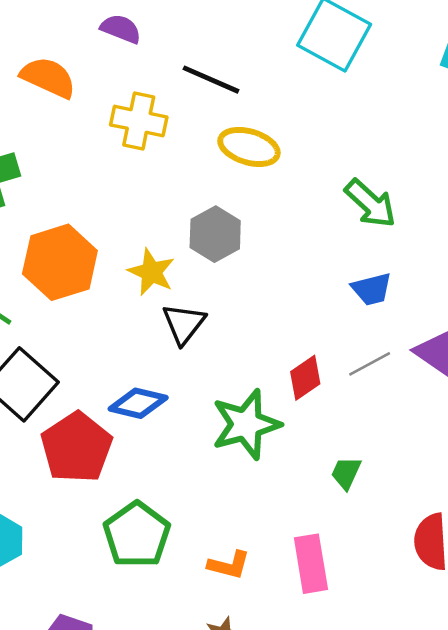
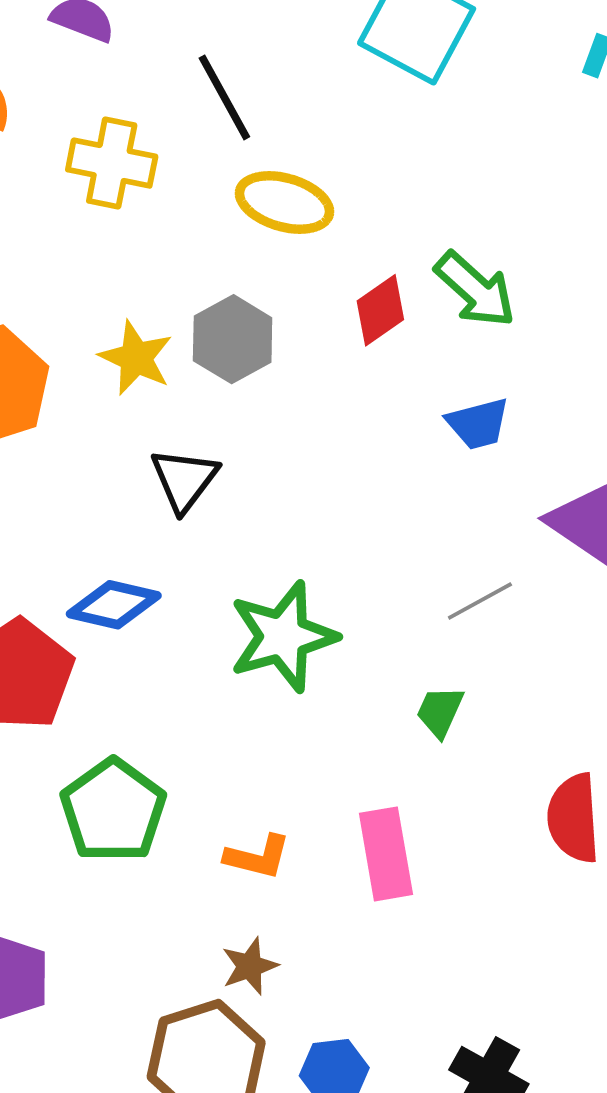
black line: (211, 80) -> (224, 97), turned 38
yellow star: (151, 272) -> (136, 358), moved
gray line: (370, 364) -> (480, 601), moved
red diamond: (305, 378) -> (380, 310), moved

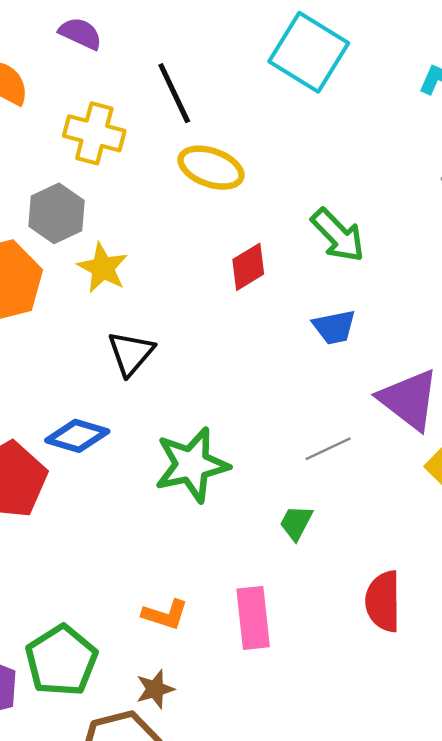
red diamond: (380, 310) -> (248, 267), moved
gray hexagon: (233, 339) -> (57, 213), moved
green pentagon: (113, 810) -> (61, 661), moved

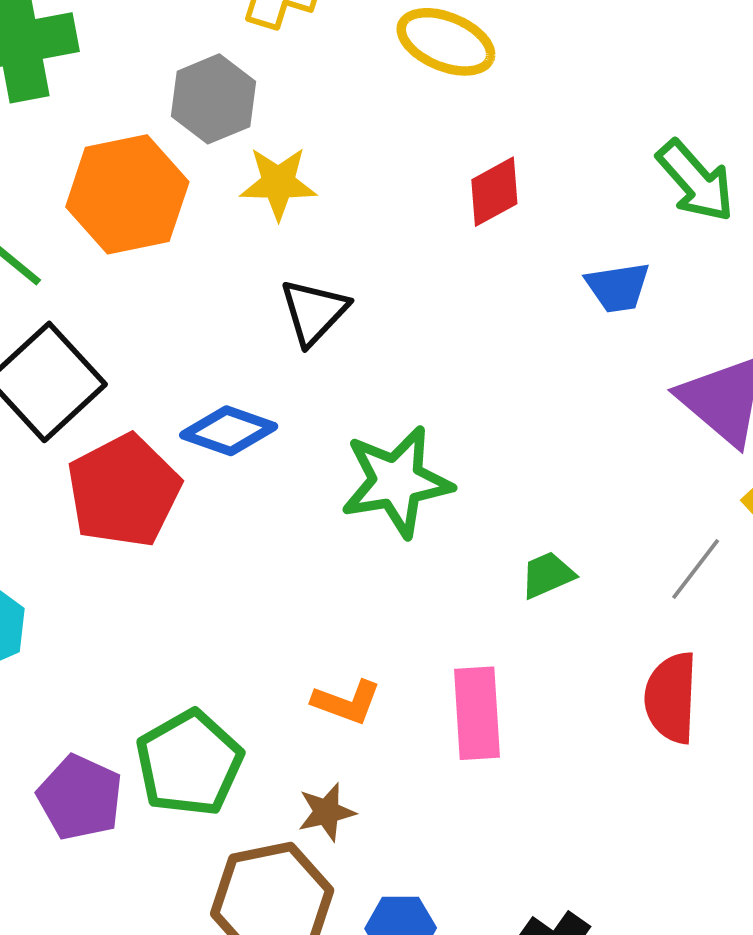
green arrow: (338, 235) -> (696, 181), moved
yellow star: (103, 268) -> (278, 183), turned -30
gray line: (328, 449) -> (696, 569), moved, turned -30
green trapezoid: (296, 523) -> (547, 575), turned 36

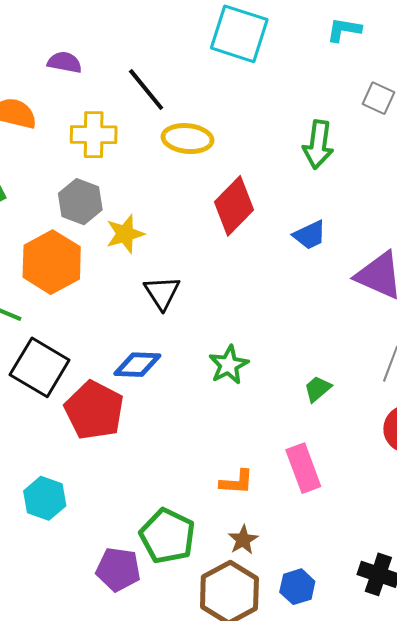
green arrow: (696, 181) -> (318, 144), moved, turned 66
red diamond: (494, 192) -> (234, 206), size x1.5
green star: (397, 482) -> (229, 365), size x0.7

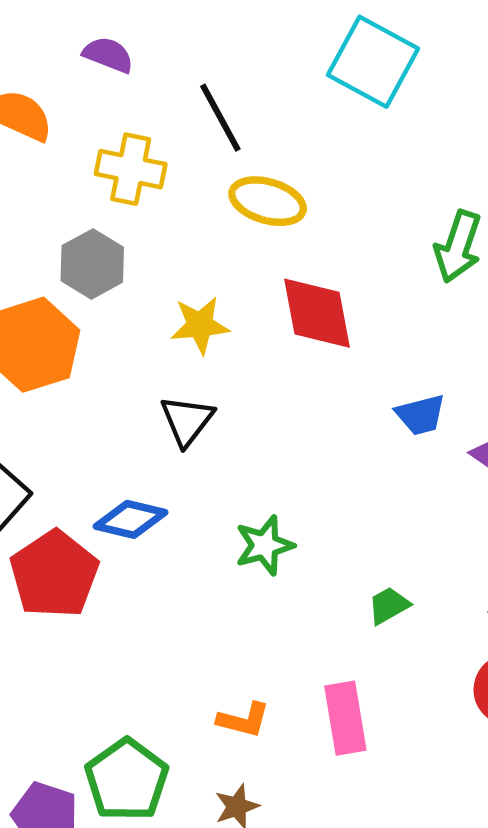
red diamond: (234, 206) -> (317, 313), turned -66
yellow star: (125, 234) -> (200, 325), moved
blue trapezoid: (310, 235) -> (421, 415), moved

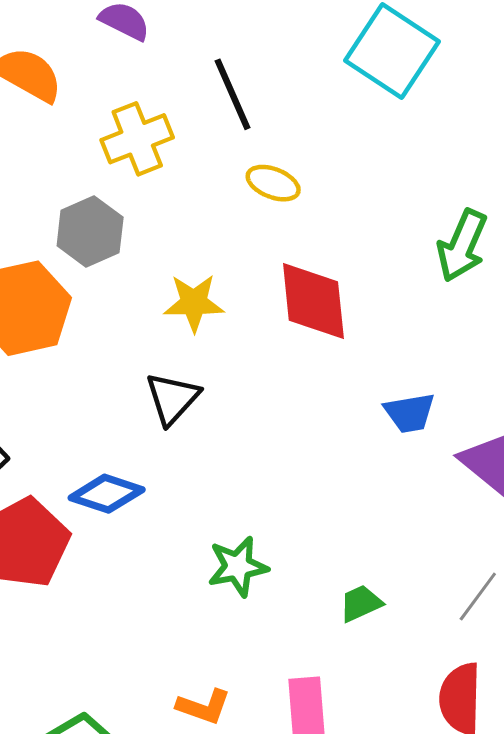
yellow cross: (131, 169) -> (137, 139), turned -38
yellow ellipse: (268, 201) -> (273, 183), size x0.7
green star: (265, 545) -> (238, 567), moved

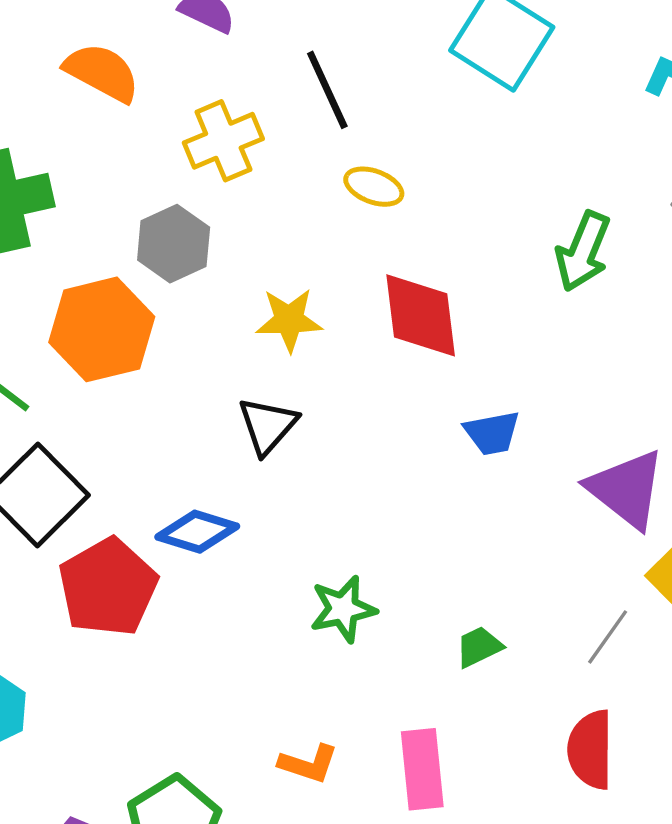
blue trapezoid: (410, 413) -> (492, 433), moved

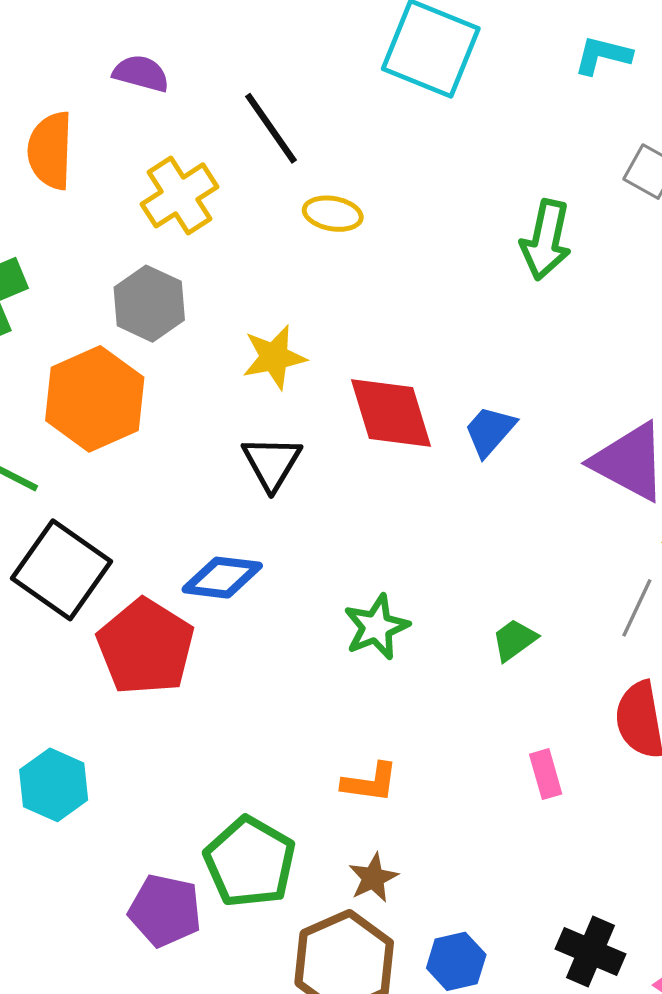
orange semicircle: (102, 72) -> (50, 150), turned -106
red diamond: (421, 315) -> (391, 413), moved
blue trapezoid: (492, 433) -> (490, 431), turned 152
pink rectangle: (422, 769) -> (546, 774), moved, size x0.6

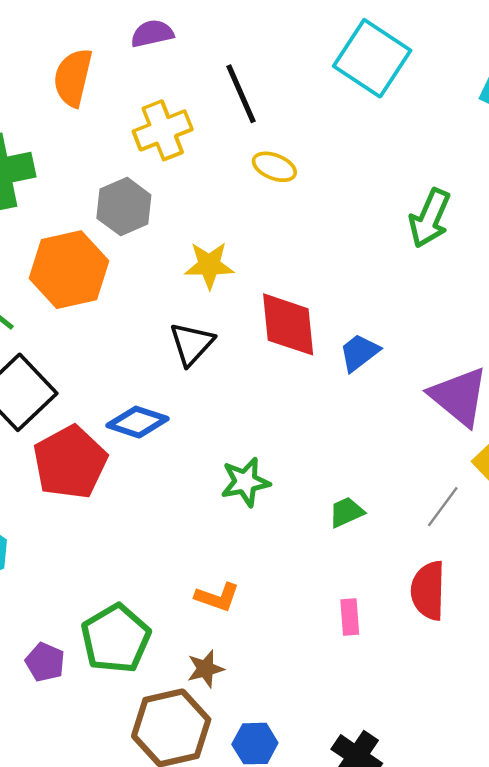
purple semicircle: (141, 73) -> (152, 34), turned -39
purple pentagon: (165, 911) -> (45, 662), size x0.7

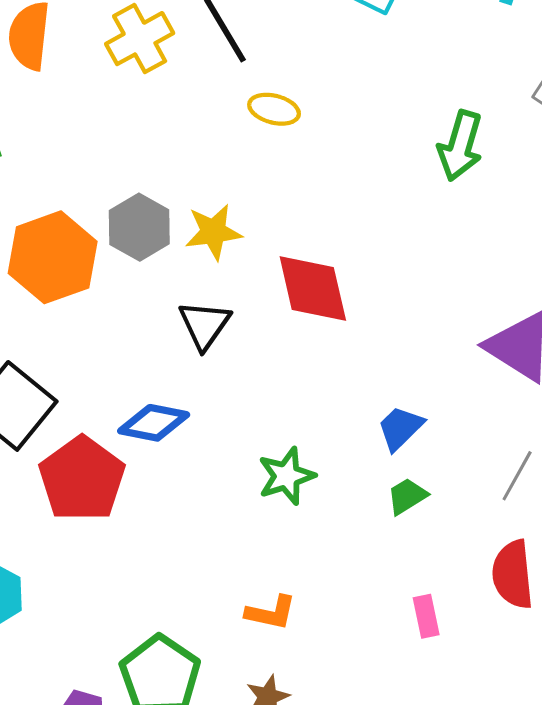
yellow cross: (163, 130) -> (140, 39), moved
gray hexagon: (124, 207) -> (139, 227), moved
blue trapezoid: (359, 353) -> (400, 428), moved

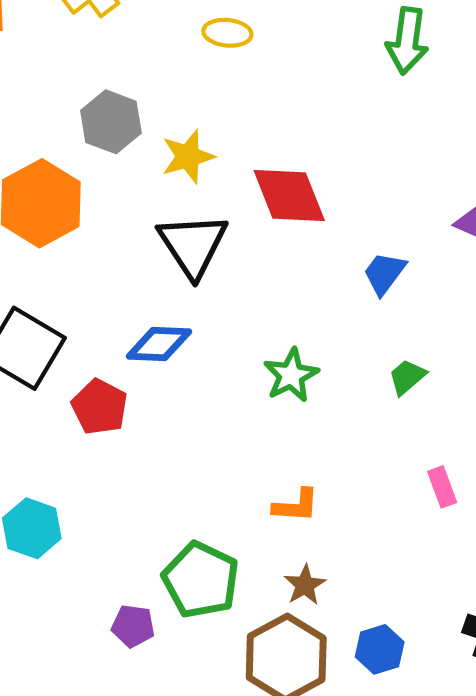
gray hexagon: (139, 227) -> (111, 122), moved
black triangle: (205, 325) -> (193, 245), size x1.4
blue trapezoid: (400, 428) -> (384, 273), moved
red pentagon: (82, 479) -> (100, 407), size x0.7

